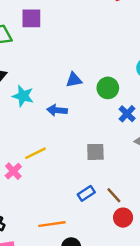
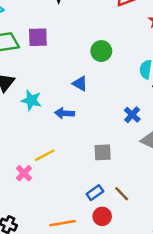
purple square: (31, 18) -> (38, 37), moved
blue triangle: (74, 80) -> (80, 83), turned 42
green circle: (108, 88) -> (101, 51), moved
red circle: (123, 218) -> (102, 216), moved

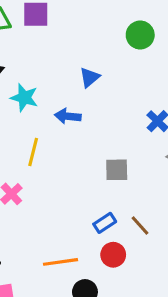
green circle: (101, 51) -> (140, 35), moved
blue triangle: (80, 83) -> (90, 77), turned 49
yellow line: (45, 155) -> (33, 152), moved, turned -50

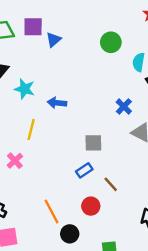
blue triangle: (90, 77) -> (54, 40), moved
blue rectangle: (105, 223) -> (84, 170), moved
orange line: (60, 262) -> (51, 211), turned 70

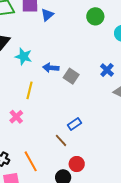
gray square: (93, 143) -> (71, 76), moved, turned 35
brown line: (111, 184) -> (61, 140), moved
red circle: (91, 206) -> (77, 164), moved
orange line: (51, 211) -> (31, 161), moved

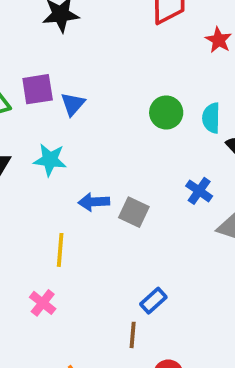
green circle: (95, 16) -> (166, 112), moved
cyan star: (23, 57) -> (50, 160), moved
brown line: (61, 140) -> (133, 335), turned 56

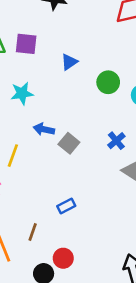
blue triangle: (73, 104) -> (69, 62), moved
cyan star: (50, 160) -> (22, 93), turned -30
brown line: (133, 335) -> (33, 232), moved

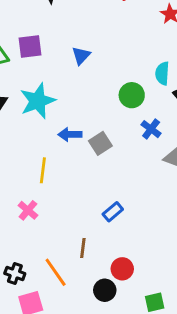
green circle: (108, 82) -> (132, 95), moved
cyan star: (22, 93) -> (38, 101), size x1.4
gray square: (69, 143) -> (100, 143), turned 30

